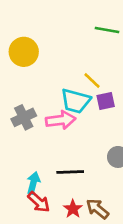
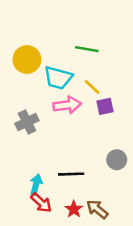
green line: (107, 30) -> (87, 49), moved
cyan trapezoid: (76, 101) -> (58, 78), moved
pink arrow: (61, 120) -> (67, 105), moved

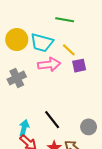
yellow circle: (27, 60) -> (17, 40), moved
gray circle: (117, 160) -> (89, 127), moved
black line: (71, 174) -> (52, 120), turned 54

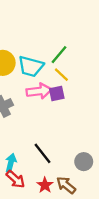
green line: (65, 20) -> (59, 55), moved, turned -60
purple square: (79, 66) -> (57, 93), moved

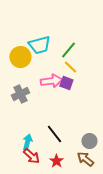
cyan trapezoid: (31, 66) -> (39, 45), moved, turned -30
purple square: (57, 93) -> (66, 83), turned 32
brown arrow: (66, 185) -> (85, 159), moved

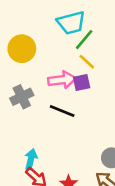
cyan trapezoid: (39, 45) -> (71, 23), moved
purple square: (66, 83) -> (82, 82), turned -32
black line: (54, 134) -> (62, 111), moved, turned -30

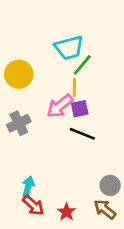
yellow line: (87, 62) -> (74, 87), moved, turned 48
pink arrow: (62, 80) -> (60, 106), turned 148
black line: (62, 111) -> (82, 134), moved

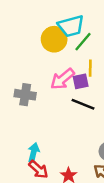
yellow circle: (19, 74) -> (54, 39), moved
yellow line: (74, 87) -> (90, 68), moved
gray cross: (19, 123) -> (25, 95), turned 35

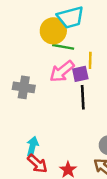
green line: (83, 42) -> (63, 47), moved, turned 60
black line: (83, 104) -> (83, 97), turned 65

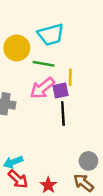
yellow circle: (53, 31) -> (17, 48), moved
cyan arrow: (32, 146) -> (13, 162), turned -126

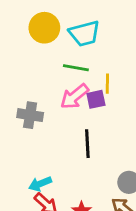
yellow circle: (17, 48) -> (44, 28), moved
black line: (63, 114) -> (87, 144), moved

